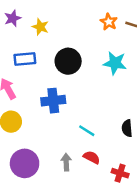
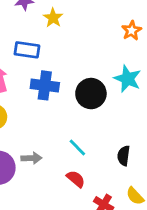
black circle: (68, 61) -> (91, 94), moved
blue cross: (53, 101) -> (45, 85), moved
gray arrow: (66, 162) -> (31, 158), moved, turned 77

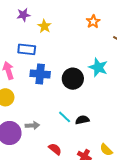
orange star: (132, 31) -> (93, 22), moved
black semicircle: (124, 156) -> (82, 120), moved, turned 72
red semicircle: (76, 179) -> (55, 149), moved

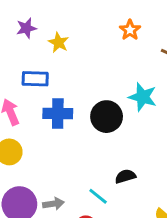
cyan line: (65, 117) -> (98, 196), moved
gray arrow: (32, 125) -> (53, 204), moved

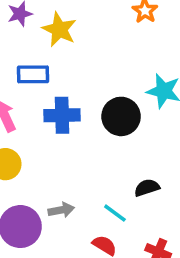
yellow star: (59, 42) -> (59, 29), size x1.4
gray arrow: (53, 204) -> (61, 210), moved

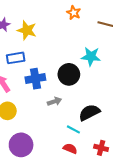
black semicircle: (147, 188) -> (89, 113), size x1.5
gray arrow: (61, 210) -> (55, 101), moved

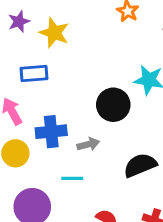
blue cross: (35, 79) -> (51, 132), moved
cyan line: (73, 129) -> (72, 178), moved, turned -32

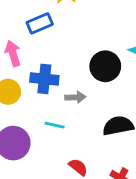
blue rectangle: (34, 74) -> (40, 23), turned -30

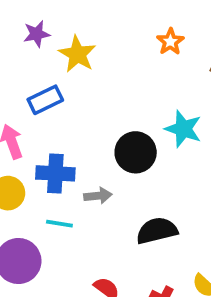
cyan line: (55, 125) -> (59, 224), moved

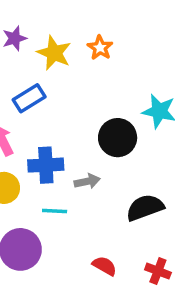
orange star: (170, 42) -> (100, 48), moved

